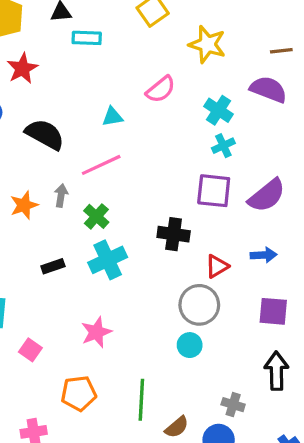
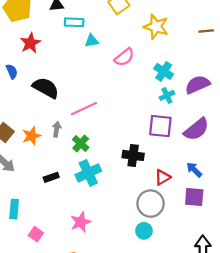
purple semicircle: (268, 89) -> (197, 85), moved, turned -45
cyan triangle: (112, 117) -> (92, 41), moved
blue arrow: (264, 255) -> (194, 170), turned -133
purple square: (273, 311) -> (194, 197), moved

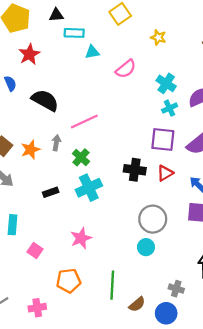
yellow star: (156, 27) -> (158, 37), size x0.6
red triangle: (163, 177) -> (165, 173), moved

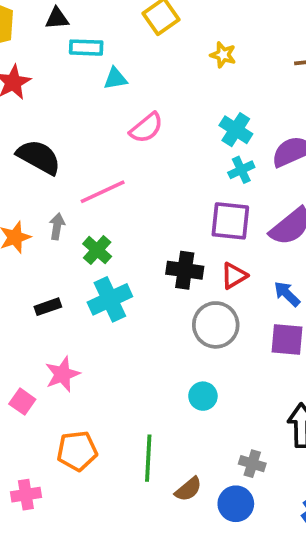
pink semicircle: (126, 69) -> (146, 128), moved
gray circle: (153, 219) -> (216, 325), moved
pink star: (81, 238) -> (62, 374), moved

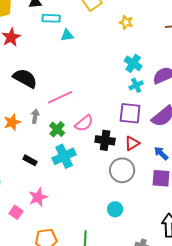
pink semicircle: (146, 128) -> (84, 123), moved
black rectangle: (48, 307) -> (30, 160), turned 48

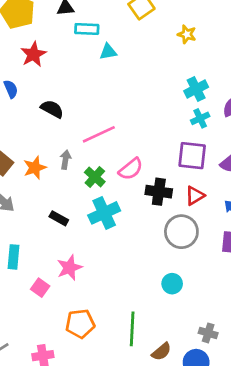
cyan cross: (133, 63) -> (196, 89), turned 30
black semicircle: (25, 78) -> (52, 109), size x0.7

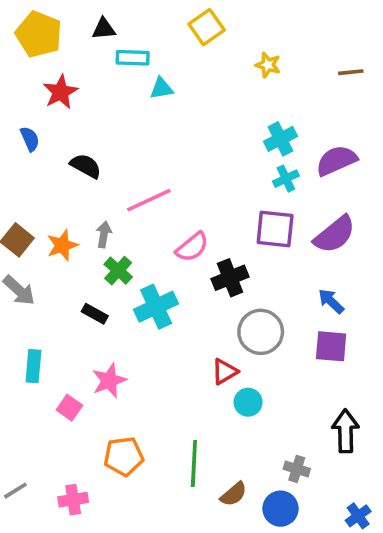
green cross: (95, 177) -> (118, 271), moved
black cross: (159, 192) -> (230, 278), turned -30
red triangle: (195, 196) -> (225, 372), moved

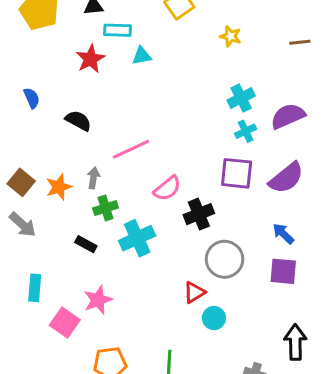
red star: (60, 92) -> (90, 59), moved
green cross: (118, 271) -> (105, 208), turned 30
pink square: (69, 408) -> (65, 323), size x1.4

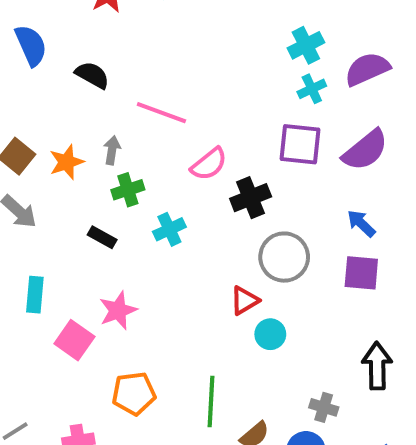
blue semicircle: (32, 98) -> (31, 45), size x1.5
pink line: (131, 149) -> (161, 113), turned 45
cyan cross: (137, 238) -> (169, 229), size x0.7

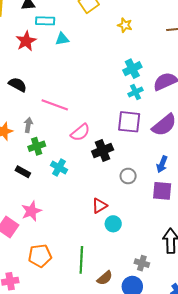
blue arrow: (361, 223) -> (162, 164), turned -112
cyan cross: (169, 229) -> (59, 167), turned -35
gray circle: (284, 257) -> (128, 176), moved, size x0.6

